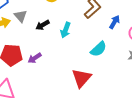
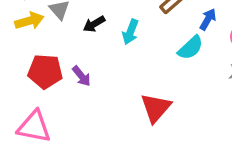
cyan semicircle: (99, 49) -> (191, 48), moved
purple arrow: (35, 58) -> (81, 76), turned -96

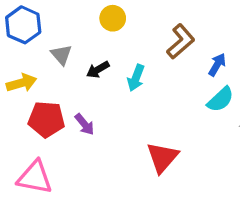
yellow arrow: (29, 21) -> (22, 83), moved
cyan semicircle: (191, 48) -> (220, 99), moved

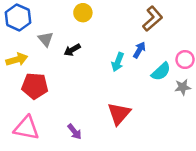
brown L-shape: (181, 41) -> (153, 19), moved
blue arrow: (217, 65) -> (139, 50), moved
cyan arrow: (136, 78) -> (118, 62), moved
purple arrow: (85, 124) -> (74, 132), moved

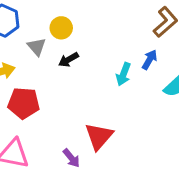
yellow circle: (83, 13) -> (61, 28), moved
red triangle: (119, 114) -> (99, 136), moved

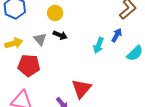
gray triangle: (37, 47) -> (40, 39), moved
black arrow: (68, 60) -> (60, 35), turned -128

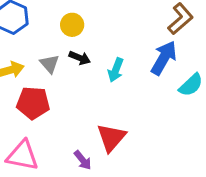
blue arrow: (117, 35) -> (164, 58), size x1.6
cyan arrow: (98, 45) -> (116, 70), moved

